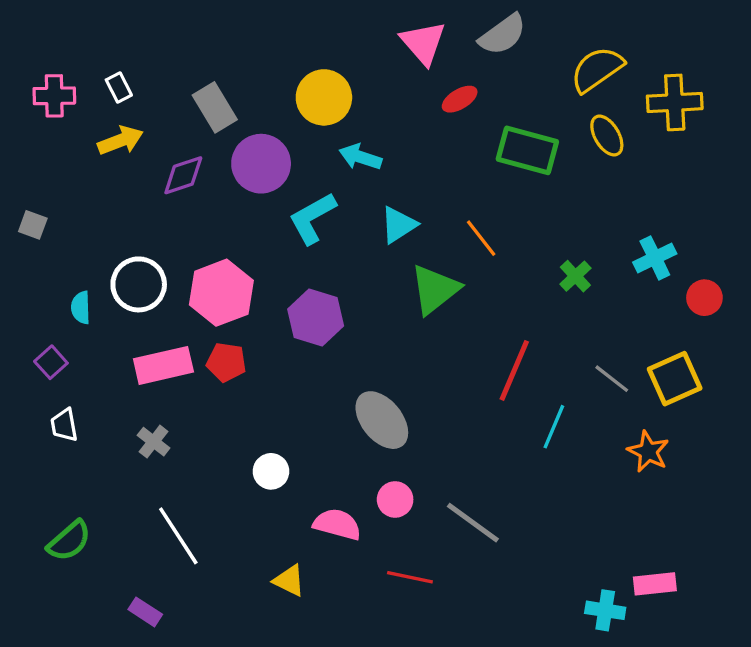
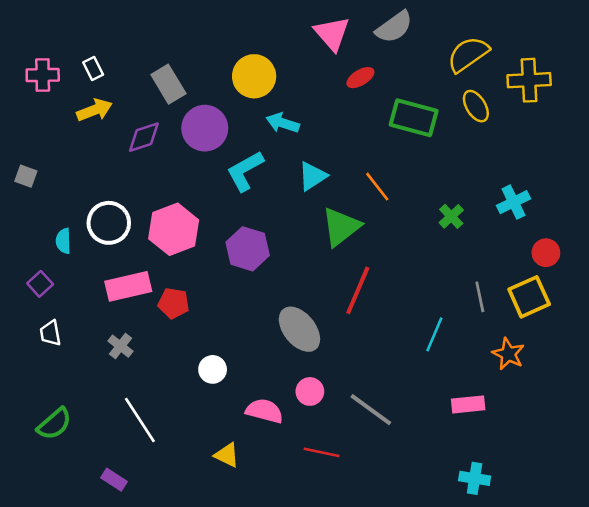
red circle: (704, 298) -> (546, 253), moved
red pentagon: (226, 362) -> (174, 303), moved
red line: (514, 370) -> (358, 290), moved
gray line: (612, 379) -> (480, 297), turned 40
pink rectangle: (655, 584) -> (468, 404), moved

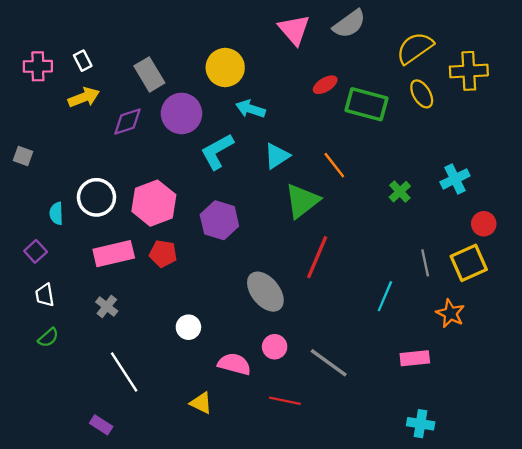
red ellipse: (360, 78) -> (325, 85), moved
red pentagon: (174, 303) -> (163, 254), moved
green semicircle: (54, 424) -> (48, 338), moved, size x0.7

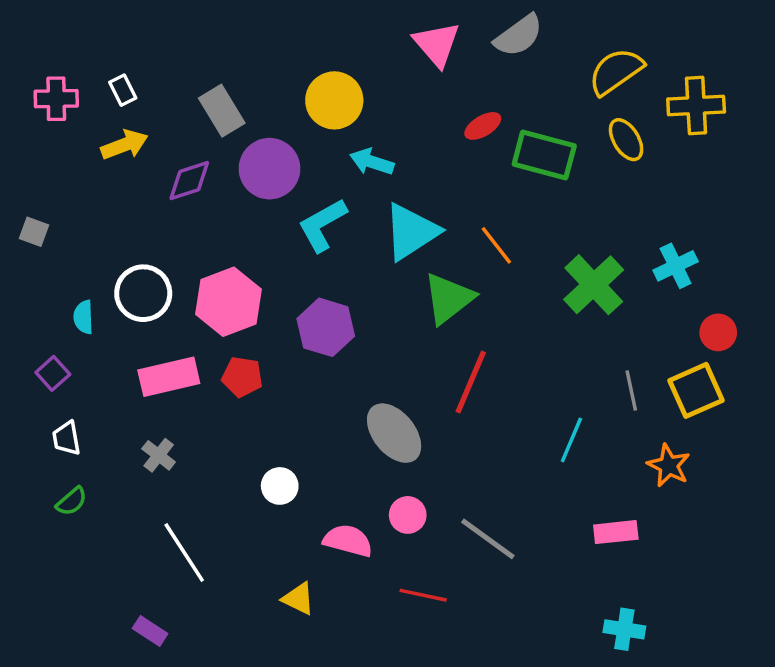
cyan triangle: (277, 156) -> (411, 232), size x1.5
green cross: (400, 192) -> (594, 285), size x1.8

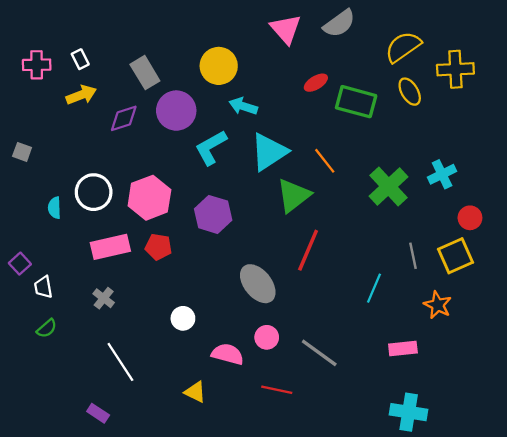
purple square: (53, 373) -> (20, 264), moved
cyan cross: (624, 629) -> (409, 412), size x1.4

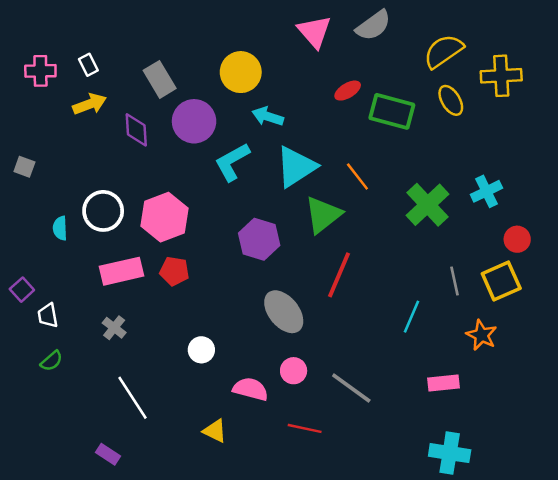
purple diamond: (124, 118) -> (136, 130), turned -76
purple hexagon: (213, 214) -> (259, 239), moved

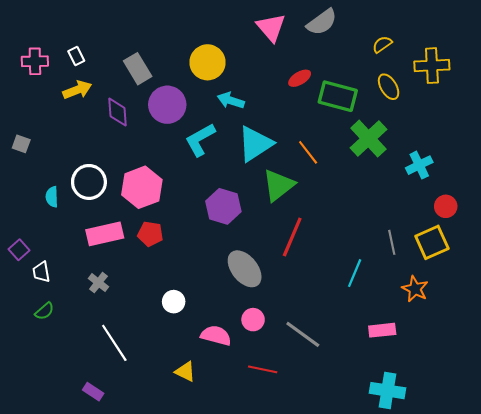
yellow semicircle: (443, 51) -> (382, 44), size x0.6
green cross: (427, 205) -> (368, 139), moved

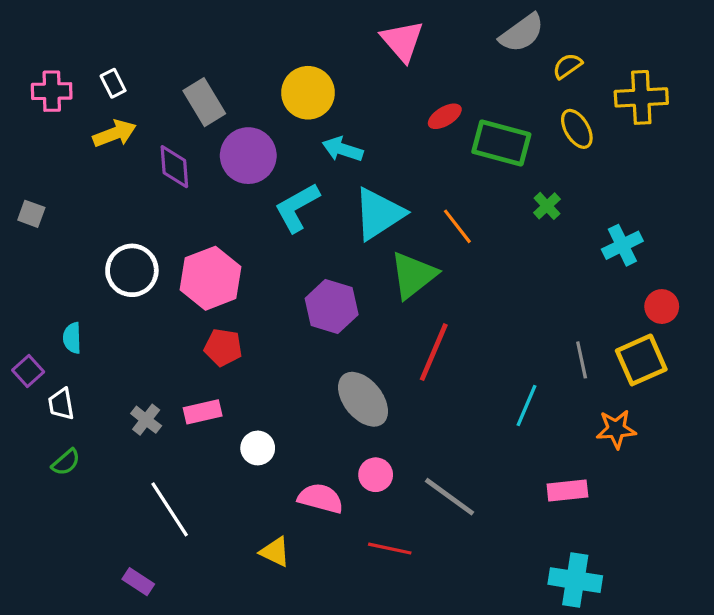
gray semicircle: (322, 22) -> (522, 33), moved
green cross: (368, 139) -> (547, 206), size x0.5
cyan semicircle: (52, 197) -> (72, 338), moved
pink rectangle: (105, 234) -> (203, 412), moved, size x0.7
orange star: (415, 289) -> (616, 429), turned -30

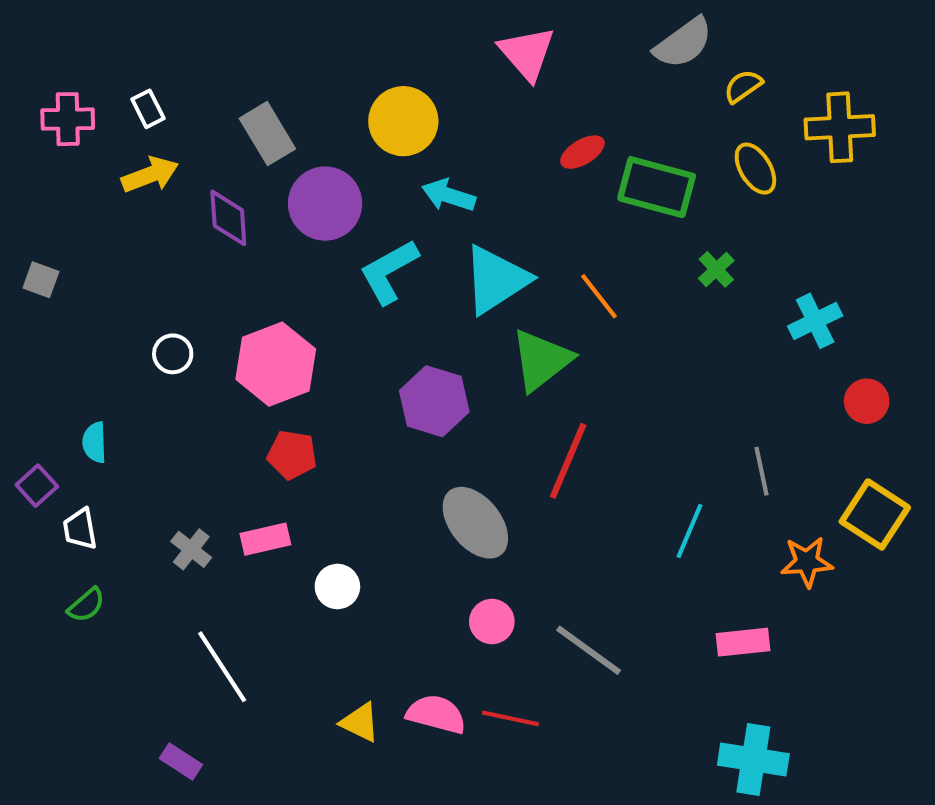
white circle: (132, 270) -> (173, 354), size x0.6
yellow square: (641, 360) -> (875, 514), moved, turned -33
pink semicircle: (321, 498) -> (436, 714), moved

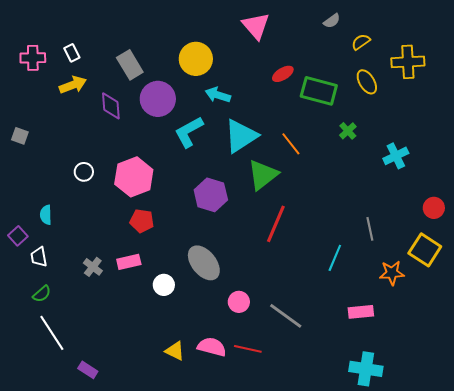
gray semicircle: (683, 43) -> (332, 21), size x0.6
red circle: (867, 401) -> (434, 208), moved
gray ellipse: (475, 523) -> (204, 263), moved
white line: (222, 667) -> (52, 333), moved

